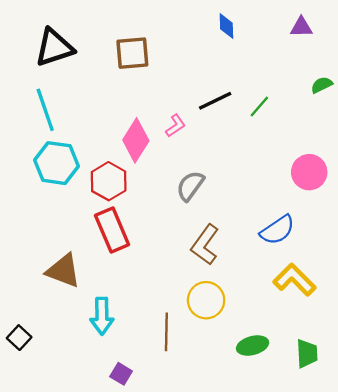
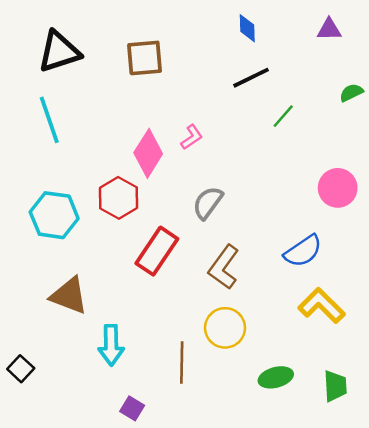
black line: (215, 101) -> (251, 78), moved
cyan hexagon: (57, 163) -> (54, 215), moved
red rectangle: (112, 230) -> (157, 251), moved, turned 57

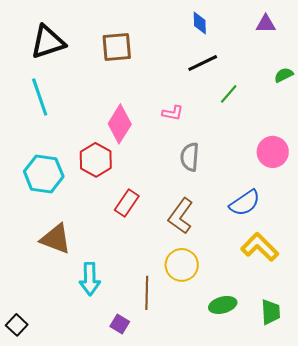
pink L-shape: (192, 137) -> (173, 113), moved, turned 45
gray semicircle: (208, 203) -> (190, 157), moved, turned -32
red rectangle: (157, 251) -> (127, 203), size x0.7
black square: (21, 369) -> (17, 325), moved
purple square: (132, 408) -> (120, 324), moved

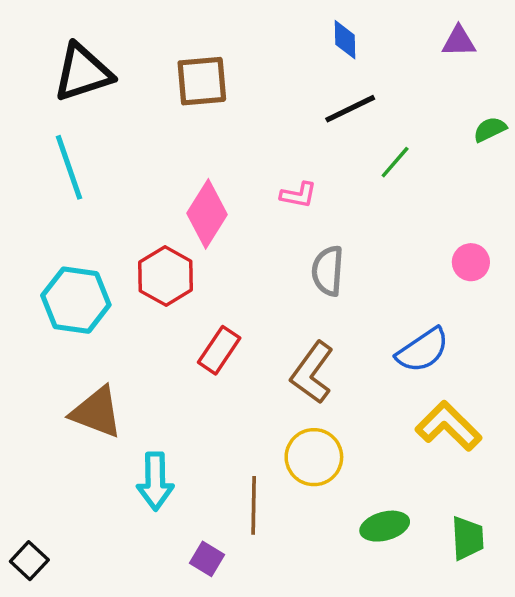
pink circle: (273, 152) -> (471, 262), size x0.7

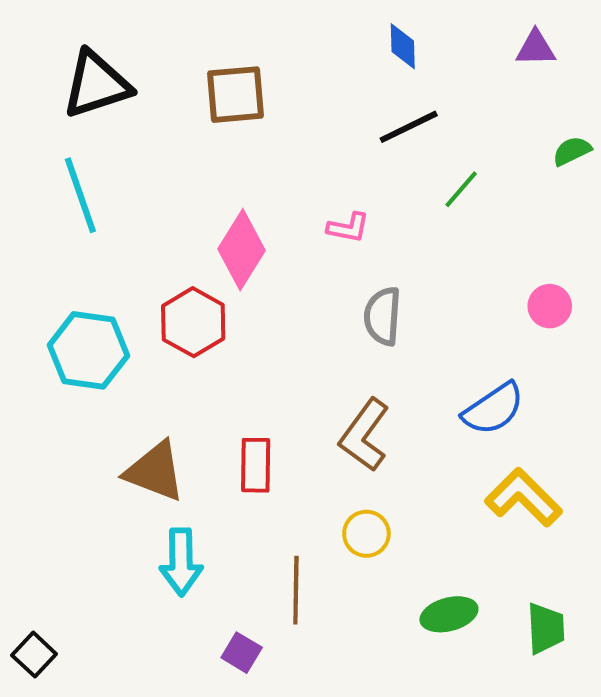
red rectangle: (219, 350) -> (256, 465), moved, turned -33
brown triangle: (97, 412) -> (155, 471), moved
yellow circle: (314, 457) -> (366, 534), size x0.7

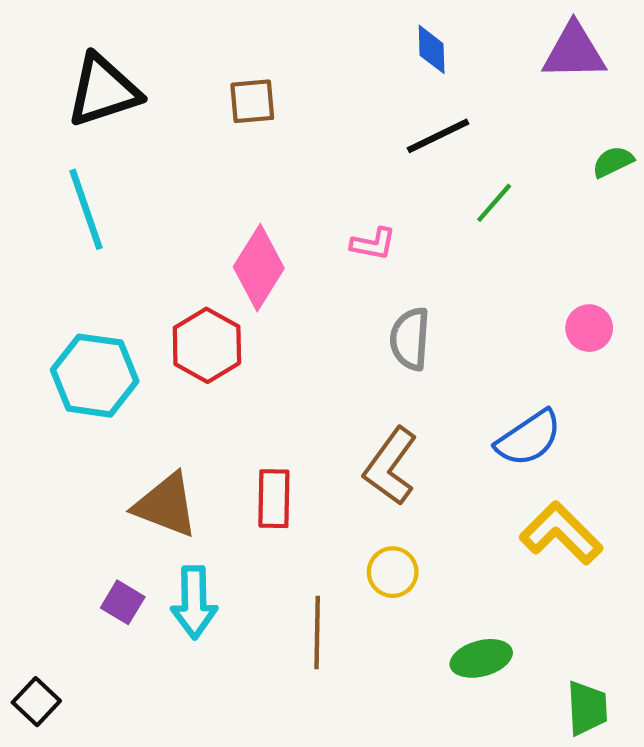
purple triangle: (536, 48) -> (574, 52), size x1.5
brown square: (235, 95) -> (252, 101), size x0.7
green trapezoid: (546, 628) -> (587, 708), moved
purple square: (242, 653) -> (123, 602), moved

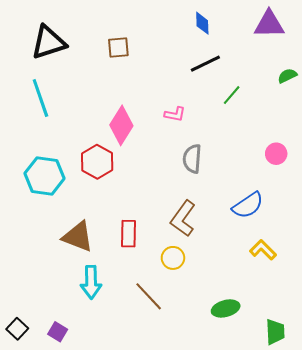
yellow L-shape: (561, 533) -> (263, 250), size x0.7
yellow circle: (393, 572) -> (173, 258), moved
purple square: (123, 602) -> (58, 332), moved
brown line: (317, 633) -> (149, 296), turned -44

